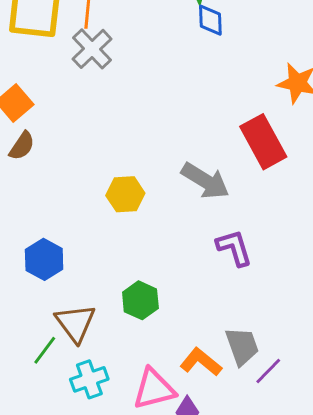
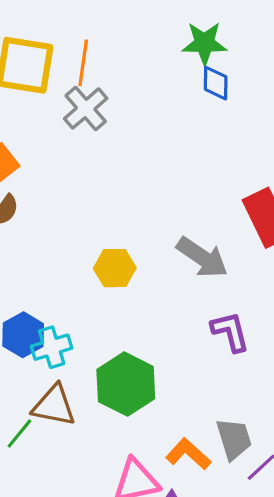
green hexagon: (140, 300) -> (126, 384), size x1.5
brown triangle: (75, 323) -> (54, 406), turned -45
cyan cross: (89, 379) -> (52, 347), moved

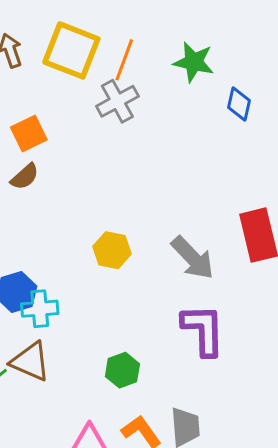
green star: (204, 43) -> (194, 62), moved
purple L-shape: (230, 332) -> (203, 330), size x1.4
green hexagon: (126, 384) -> (122, 370), moved, size x0.6

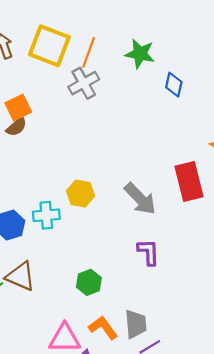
brown semicircle: (25, 177) -> (16, 127), moved
cyan cross: (40, 309) -> (46, 215), moved
purple L-shape: (203, 330) -> (148, 252), size x0.7

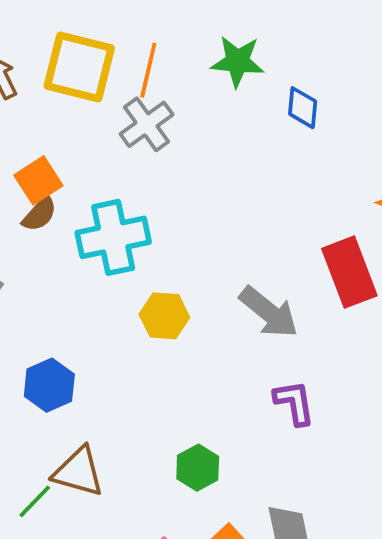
cyan cross: (46, 215) -> (113, 237), moved, size x1.5

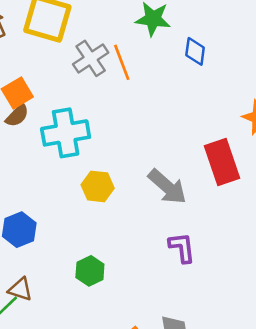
orange line: (148, 70) -> (122, 62), moved, turned -36
green hexagon: (198, 468) -> (90, 271), moved
brown triangle: (78, 472) -> (20, 289), moved, size x0.7

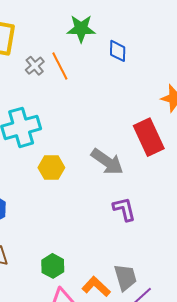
gray cross: (91, 58) -> (35, 66), size x0.7
green hexagon: (90, 271) -> (53, 266), moved

